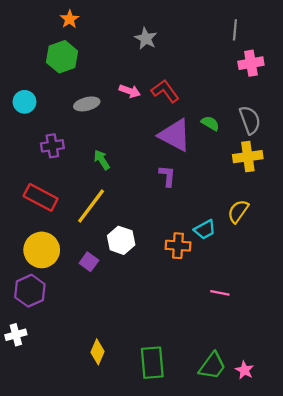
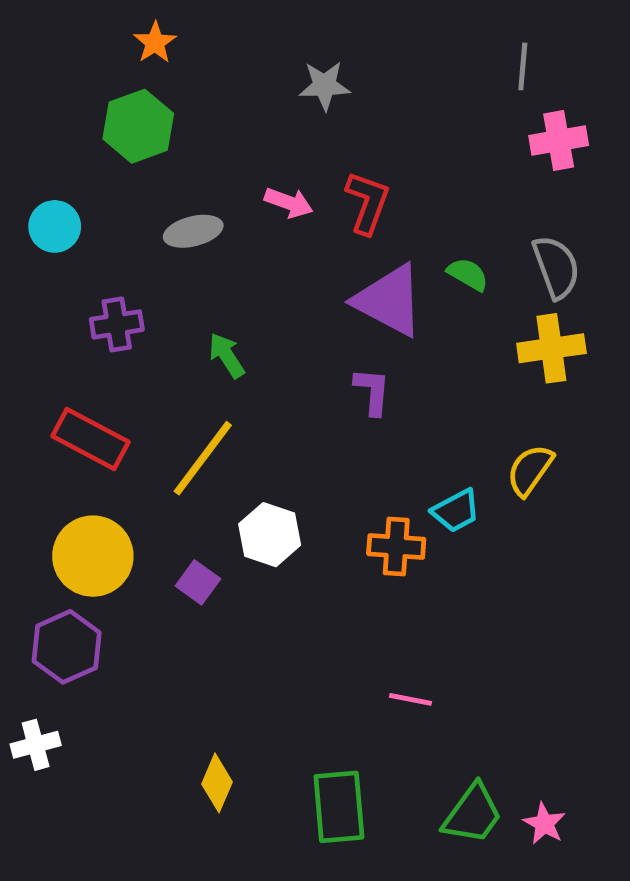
gray star: (146, 38) -> (325, 86), turned -30
red L-shape: (165, 91) -> (368, 203), turned 56
pink line: (220, 293) -> (411, 699), moved

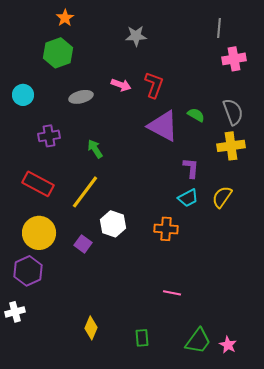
purple L-shape: (372, 391) -> (191, 168), moved
cyan trapezoid: (456, 511) -> (188, 198), moved
green rectangle: (339, 807) -> (142, 338), size x0.6

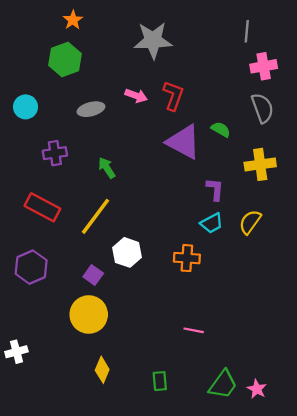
gray star: (136, 36) -> (153, 40), size x1.6
gray semicircle: (233, 112) -> (262, 108), moved
yellow circle: (39, 233) -> (89, 315), moved
purple hexagon: (28, 271) -> (31, 267), moved

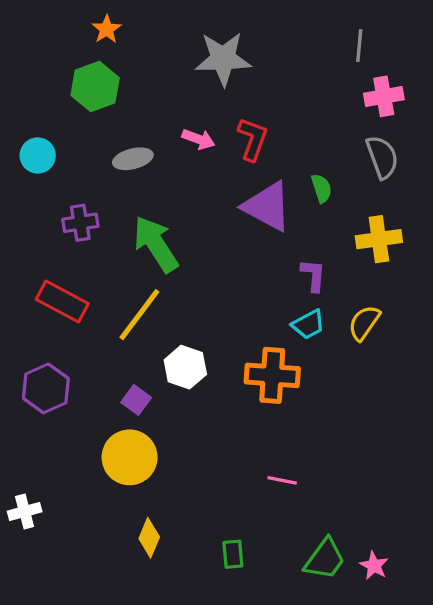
green semicircle: (221, 129) -> (321, 188), turned 42
green arrow: (107, 168) -> (156, 244), size x1.8
orange cross: (187, 258) -> (272, 375), size x1.4

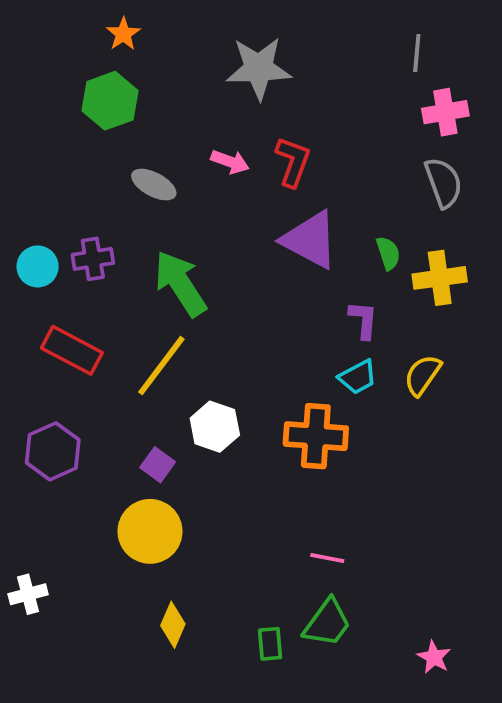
cyan circle: (38, 155) -> (38, 266), moved
gray ellipse: (133, 159) -> (154, 185), turned 42
green semicircle: (321, 188) -> (388, 253), moved
green trapezoid: (325, 559) -> (327, 623), moved

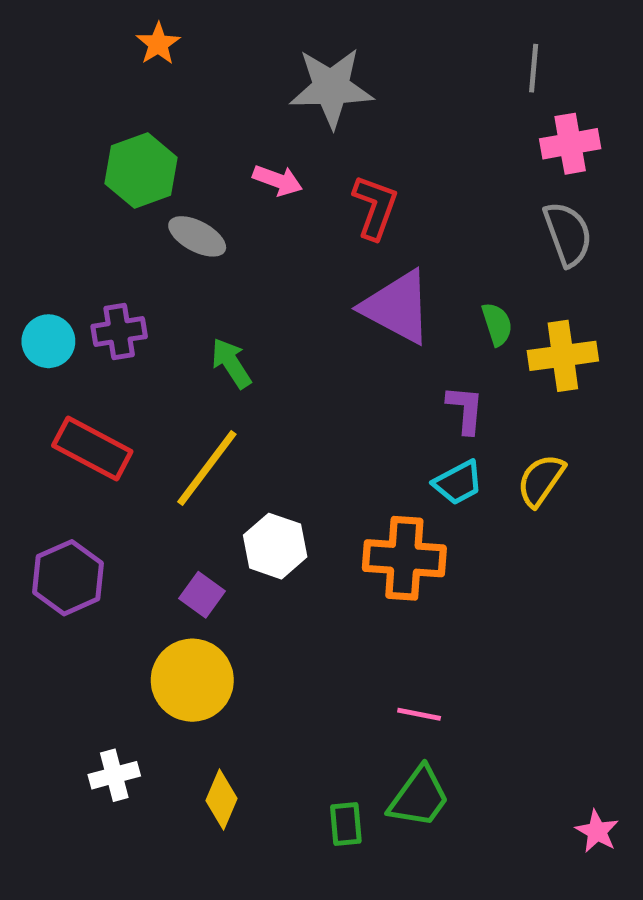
green hexagon: (110, 101) -> (141, 171), moved
pink arrow: (230, 162) -> (278, 180), moved
green arrow: (180, 284) -> (231, 363), size x0.6
white cross: (28, 594) -> (114, 775), moved
pink star: (434, 657) -> (597, 831), moved

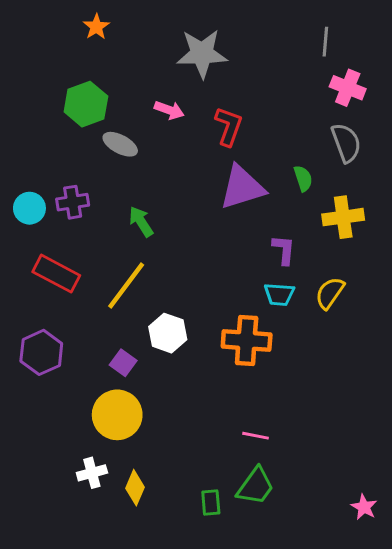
pink cross: (570, 144) -> (348, 88), turned 32
purple triangle: (397, 307) -> (242, 187), turned -45
green semicircle: (497, 324) -> (303, 178), moved
cyan trapezoid: (458, 483) -> (279, 294), turned 32
white cross: (114, 775) -> (92, 473), moved

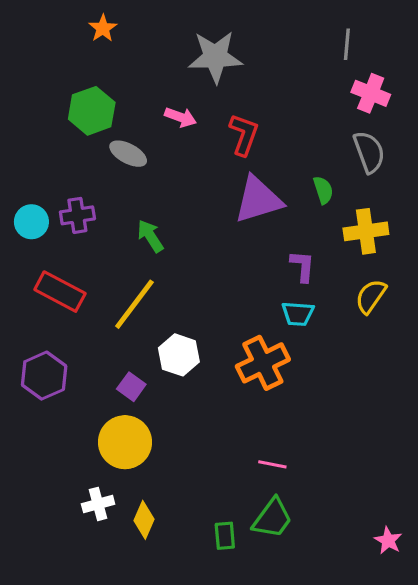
yellow semicircle: (330, 293) -> (371, 296), moved
orange cross: (247, 341) -> (263, 363), turned -30

